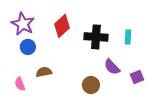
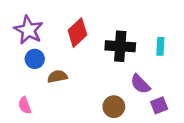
brown semicircle: (44, 72) -> (57, 77), moved
purple square: (137, 77) -> (159, 105), moved

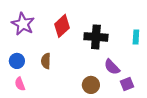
cyan rectangle: (160, 46) -> (136, 37), moved
blue circle: (35, 59) -> (17, 61), moved
brown semicircle: (57, 77) -> (46, 61), turned -77

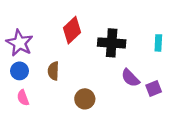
purple star: (23, 24) -> (19, 43), moved
purple square: (127, 84) -> (154, 88), moved
brown circle: (91, 85) -> (85, 99), moved

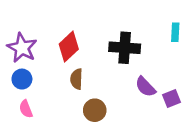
red diamond: (72, 30) -> (69, 47), moved
cyan rectangle: (158, 43) -> (175, 32), moved
brown semicircle: (53, 71) -> (77, 79), moved

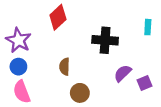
red diamond: (69, 47) -> (58, 17), moved
purple semicircle: (145, 87) -> (123, 73), turned 90
pink semicircle: (26, 109) -> (22, 92), size x1.5

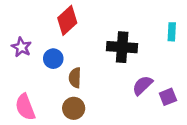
purple star: (18, 40) -> (21, 47), size x0.7
blue circle: (18, 67) -> (53, 59), moved
brown circle: (80, 93) -> (74, 108), moved

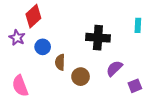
red diamond: (67, 20) -> (33, 16), moved
purple square: (168, 97) -> (135, 86), moved
brown circle: (74, 108) -> (81, 77), moved

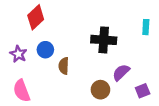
purple star: (17, 38) -> (18, 54), moved
brown circle: (81, 77) -> (100, 90), moved

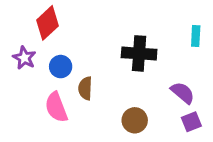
purple star: (18, 54) -> (24, 58), moved
purple semicircle: (121, 72) -> (183, 93), moved, turned 84
pink semicircle: (22, 91) -> (56, 107), moved

